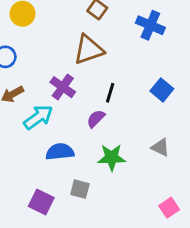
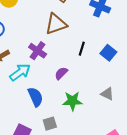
black line: (110, 93) -> (82, 49), moved
blue semicircle: (60, 152) -> (35, 97), turned 72
gray square: (80, 189) -> (50, 124), turned -32

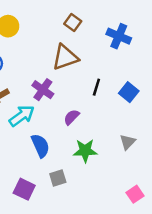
gray triangle: (107, 94) -> (128, 142), turned 48

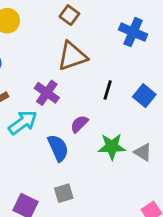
brown square: (73, 22) -> (69, 15), moved
gray triangle: (128, 142) -> (143, 152), turned -42
blue semicircle: (40, 146) -> (58, 148), moved
green star: (85, 151) -> (112, 147), moved

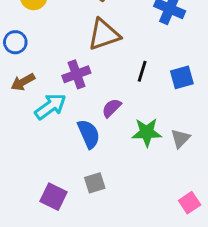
purple cross: (47, 93) -> (76, 74), turned 35
blue square: (144, 96) -> (182, 77), turned 35
gray triangle: (143, 152) -> (180, 138), turned 42

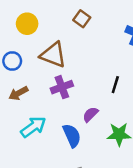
brown triangle: (104, 35) -> (53, 55), moved, turned 40
cyan arrow: (50, 106) -> (33, 127), moved

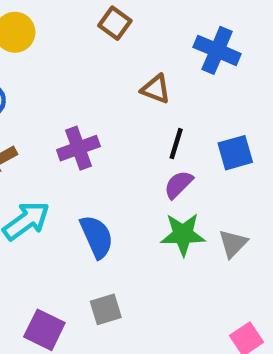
brown triangle: (53, 55) -> (156, 89), moved, size x0.6
purple semicircle: (90, 114) -> (178, 184), moved

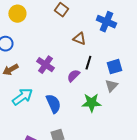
purple cross: (78, 148) -> (45, 65), turned -36
purple semicircle: (178, 184) -> (73, 76), moved
gray triangle: (233, 244) -> (111, 86), moved

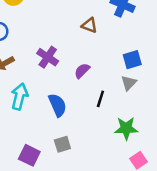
black line: (88, 63) -> (100, 99), moved
cyan arrow: (22, 97) -> (19, 96), turned -40
green star: (91, 103) -> (126, 128), moved

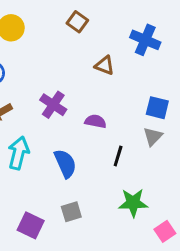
blue square: (132, 60) -> (157, 108), turned 30
purple semicircle: (82, 71) -> (95, 121), turned 56
green star: (126, 128) -> (133, 203), moved

